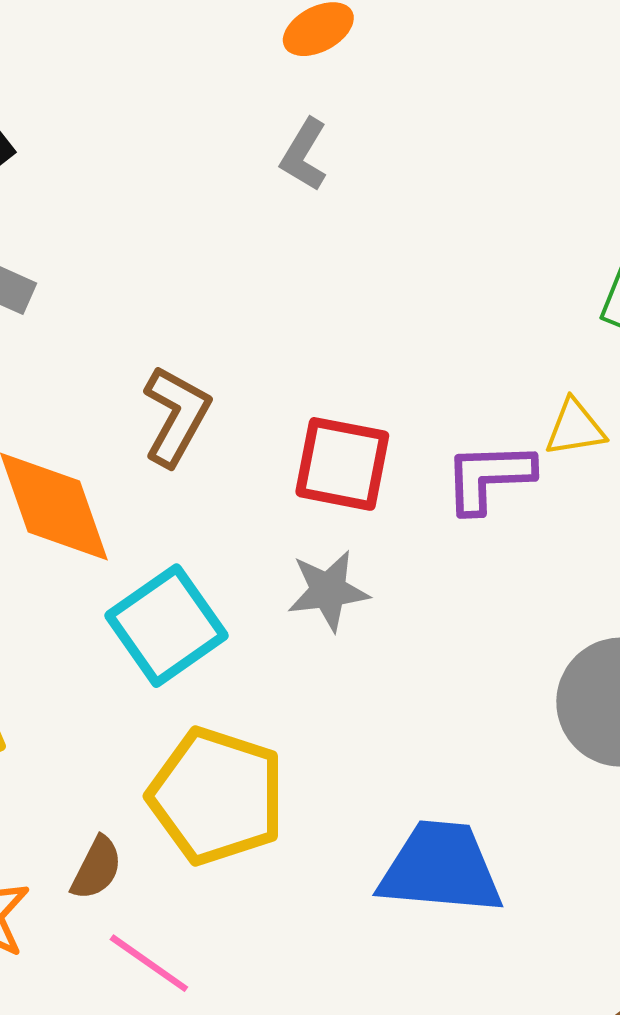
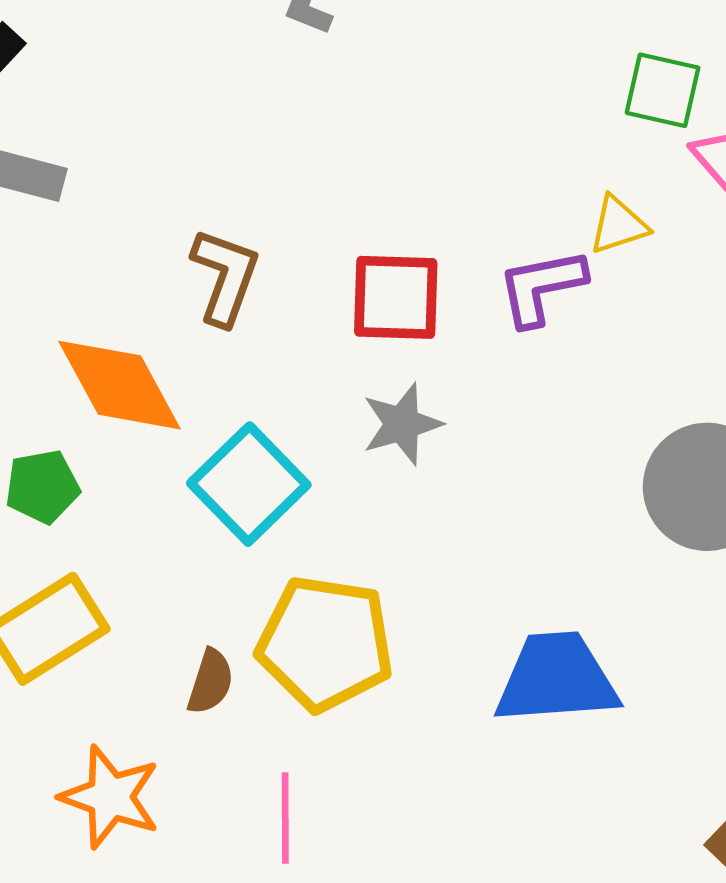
brown semicircle: (97, 868) -> (210, 682), moved
pink line: (149, 963) -> (285, 818), turned 64

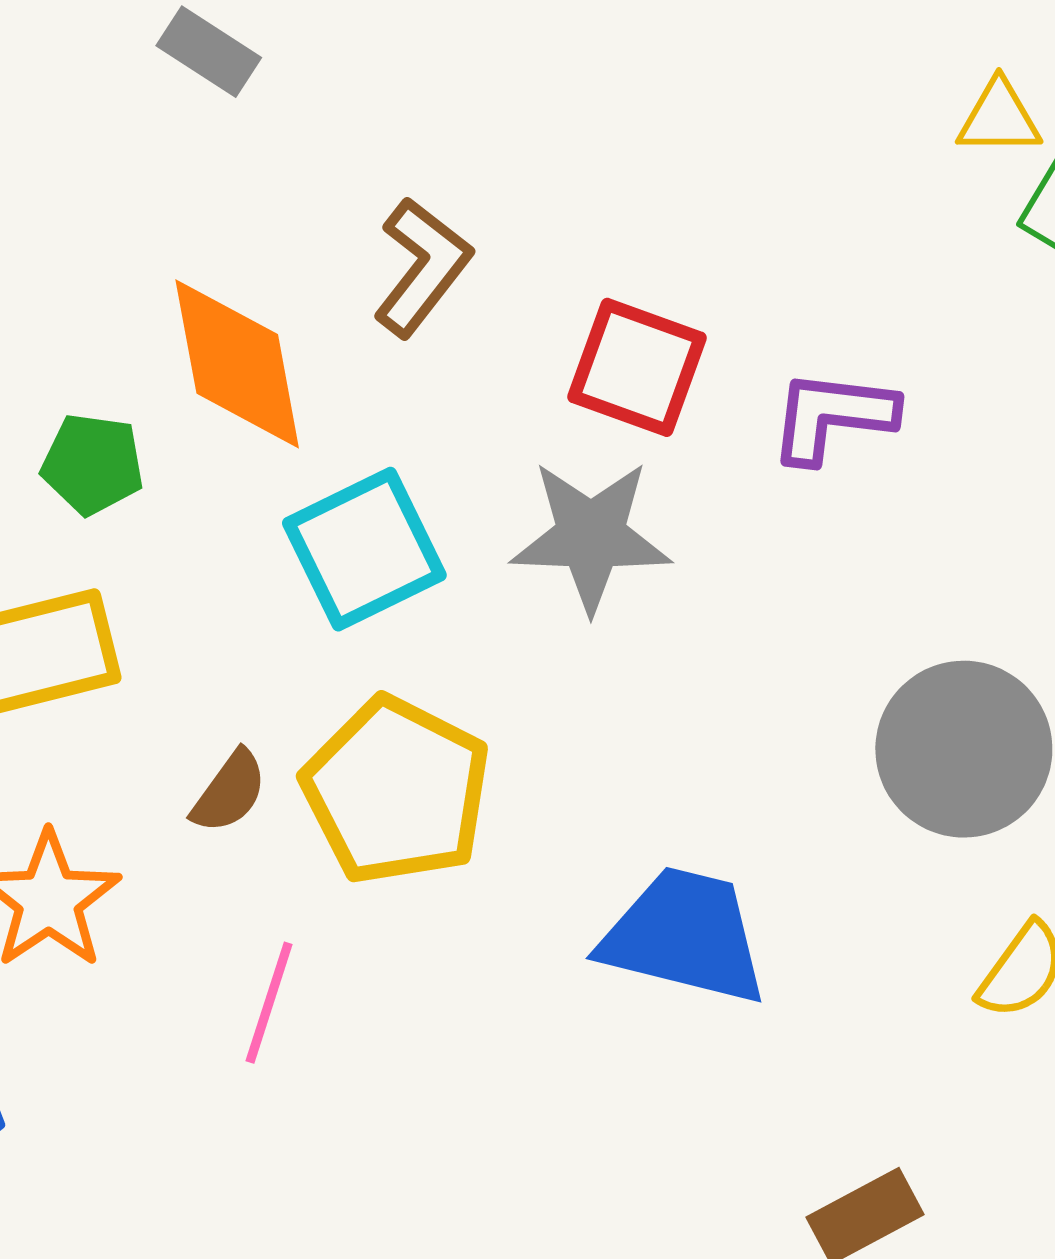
yellow triangle: (618, 225) -> (999, 118), moved
gray star: (402, 424) -> (591, 536), size x1.4

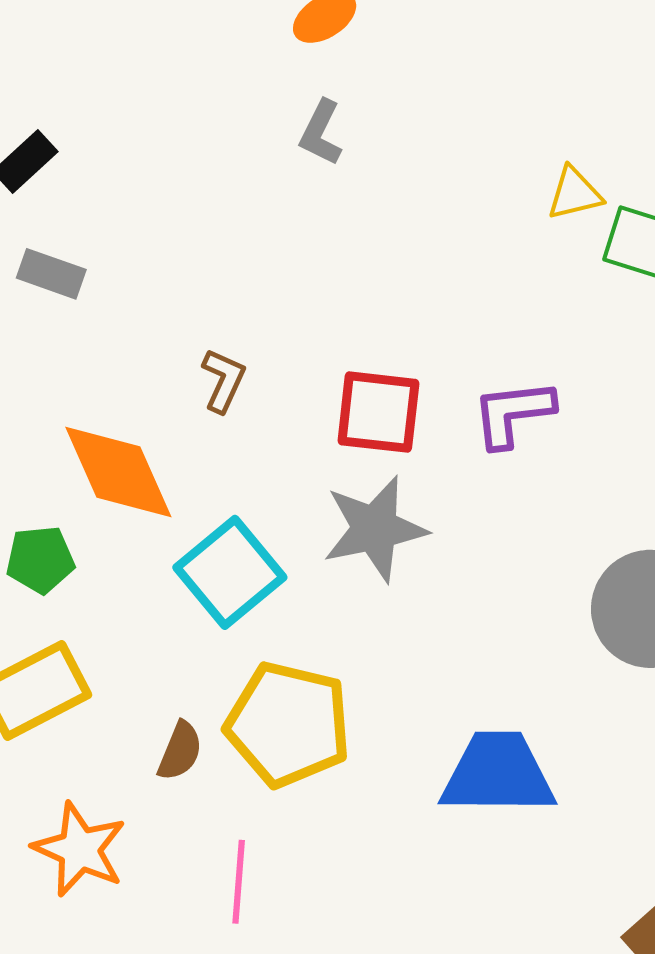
brown L-shape: (422, 267) -> (223, 380), size x0.7

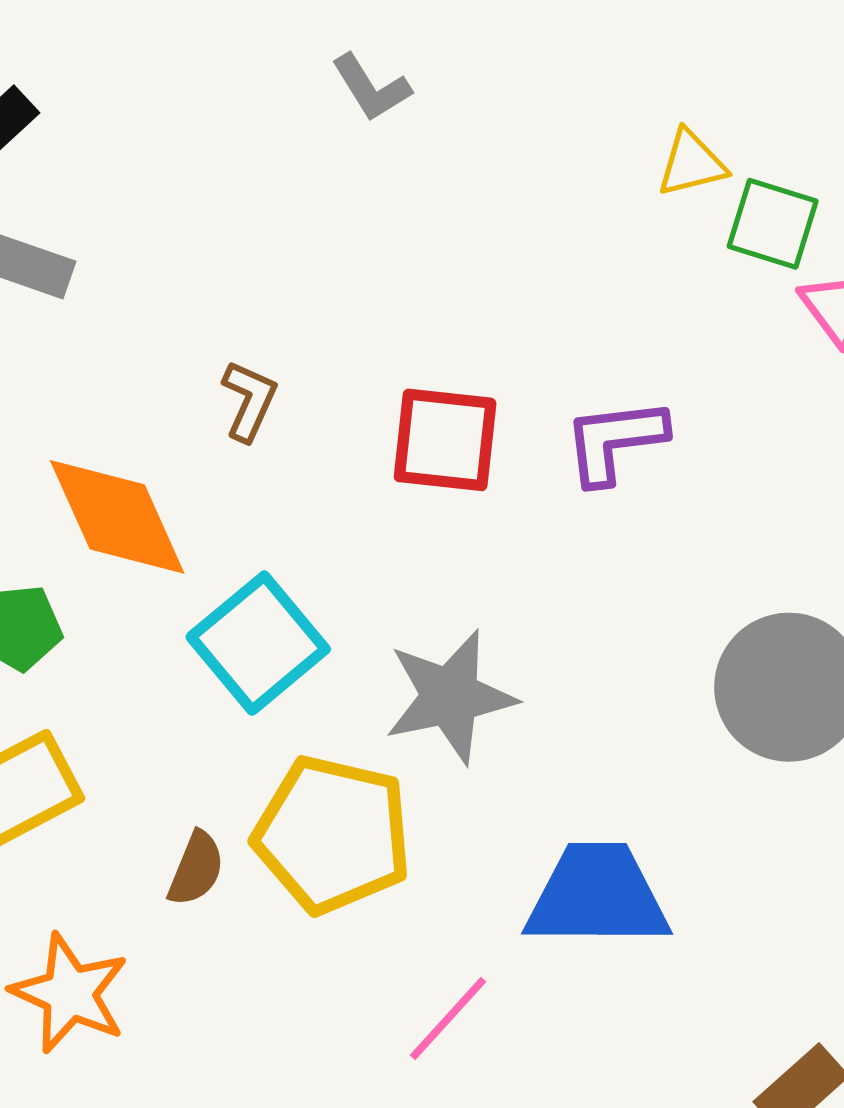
gray L-shape: (321, 133) -> (371, 88), turned -58
gray star: (375, 529) -> (450, 697), moved
pink line: (239, 882) -> (448, 1018), moved, turned 38

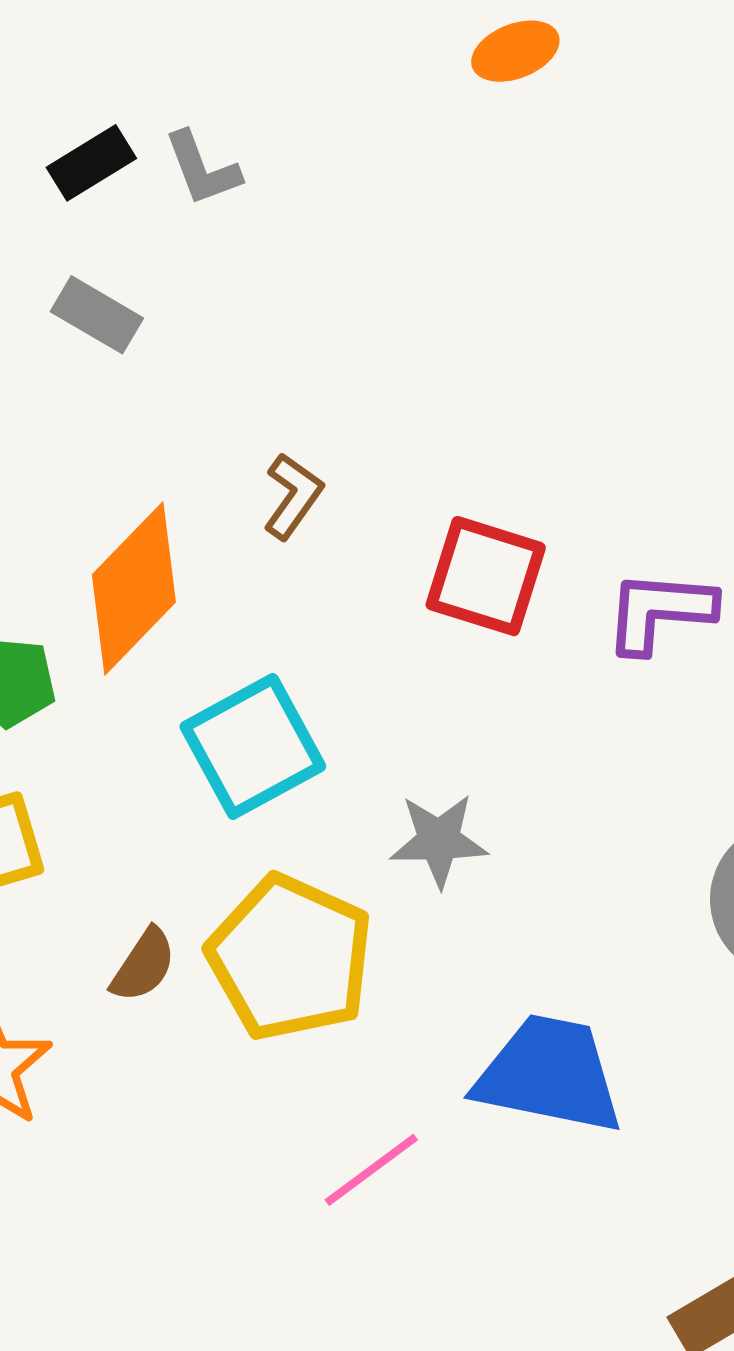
gray L-shape: (371, 88) -> (202, 169), moved
orange diamond: (117, 517) -> (134, 588), turned 57
gray star: (450, 697) -> (439, 840), size x0.7

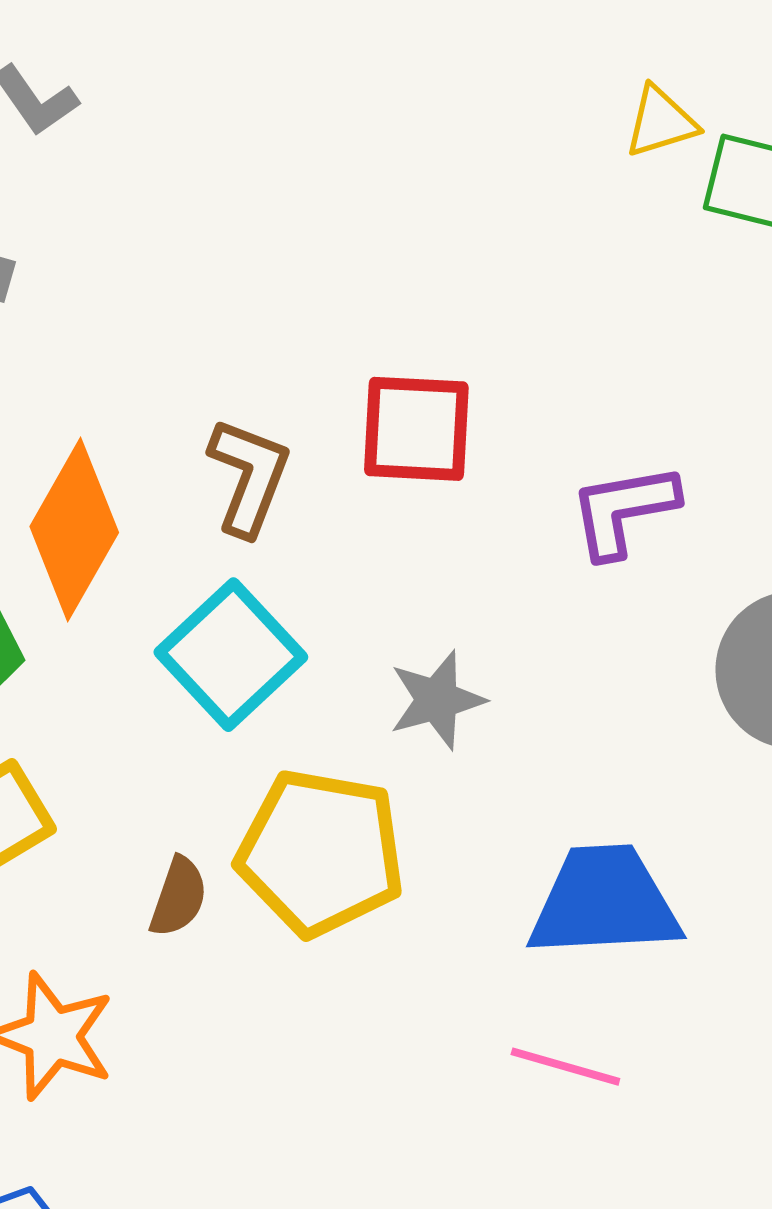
brown L-shape: (293, 496) -> (249, 477), moved, size x1.4
purple L-shape: (660, 612) -> (624, 510), moved
pink line: (371, 1170) -> (565, 1067), moved, turned 67

